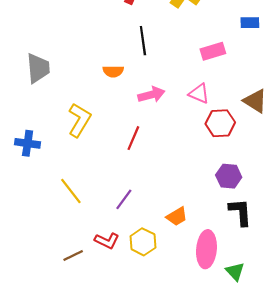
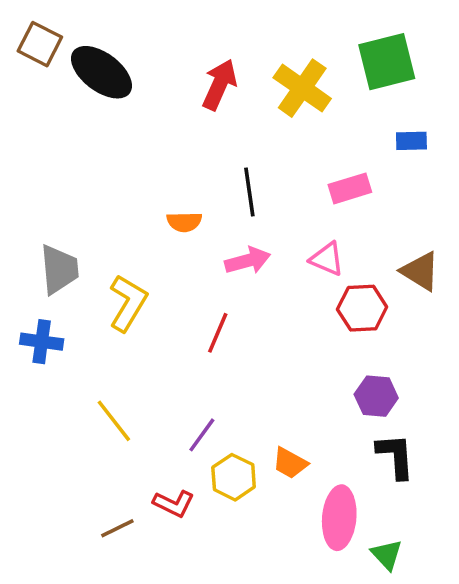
black line: (143, 41) -> (249, 192), moved
gray trapezoid: (38, 68) -> (59, 269), moved
orange trapezoid: (177, 216) -> (290, 463), turned 60
yellow hexagon: (143, 242) -> (234, 477), moved

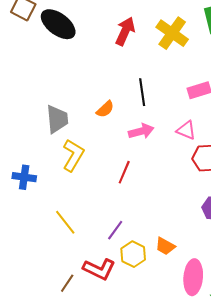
orange semicircle: (184, 222) -> (105, 109), turned -42
gray trapezoid: (59, 269) -> (57, 119), moved
red L-shape: (174, 504) -> (99, 269), size x1.4
brown line: (117, 528) -> (67, 283), turned -30

